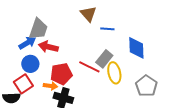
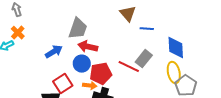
blue arrow: (27, 43) -> (54, 52), moved
blue circle: (30, 64) -> (82, 64), moved
yellow ellipse: (114, 73) -> (174, 73), moved

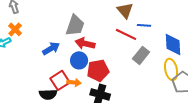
red line: (129, 67) -> (126, 34), moved
orange arrow: (90, 86) -> (74, 82), moved

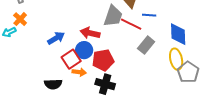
gray trapezoid: (75, 25) -> (113, 16), moved
red square: (60, 80) -> (71, 59), moved

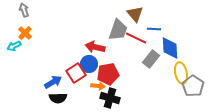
blue diamond: (178, 34) -> (170, 48), moved
blue arrow: (56, 38) -> (53, 82), moved
orange arrow: (79, 72) -> (98, 86), moved

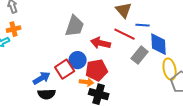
gray trapezoid: (118, 30) -> (75, 26), moved
orange cross: (25, 33) -> (14, 29), turned 32
red arrow: (95, 47) -> (101, 43), moved

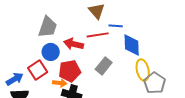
red line: (125, 34) -> (98, 35), turned -35
gray rectangle: (140, 55) -> (104, 66), moved
blue circle: (78, 60) -> (51, 52), moved

